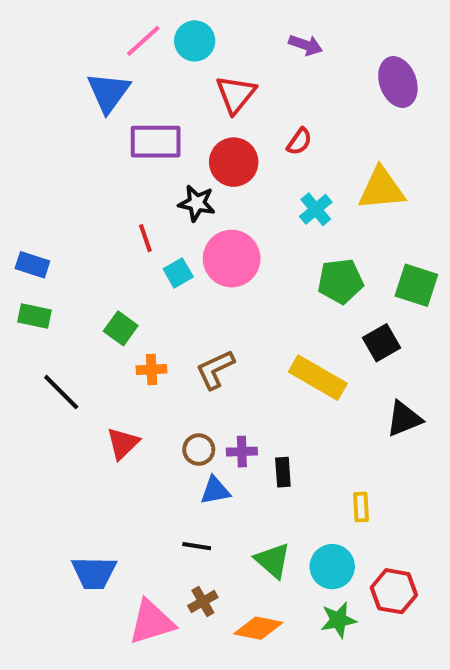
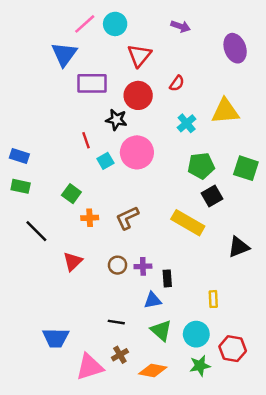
black square: (382, 343) -> (212, 196), moved
blue triangle: (215, 491) -> (153, 300), moved

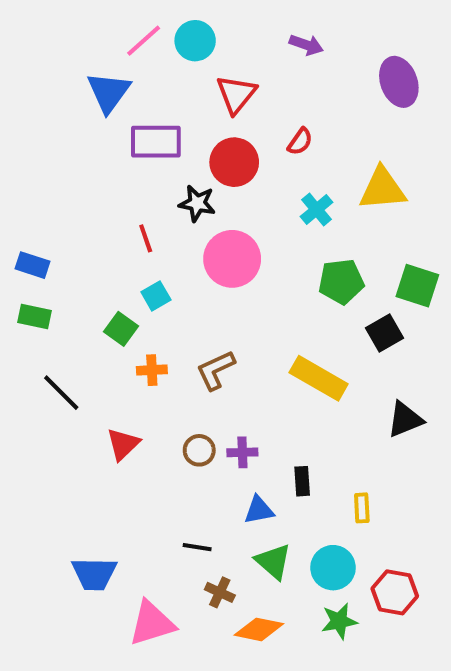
cyan square: (105, 161) -> (156, 296), moved
black square: (212, 196) -> (384, 333), moved
black rectangle: (167, 278) -> (302, 481), moved
brown cross: (120, 355) -> (220, 592), moved, turned -35

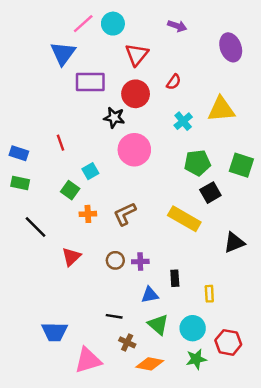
red line: (146, 238) -> (61, 143), moved
black square: (384, 333) -> (210, 193), moved

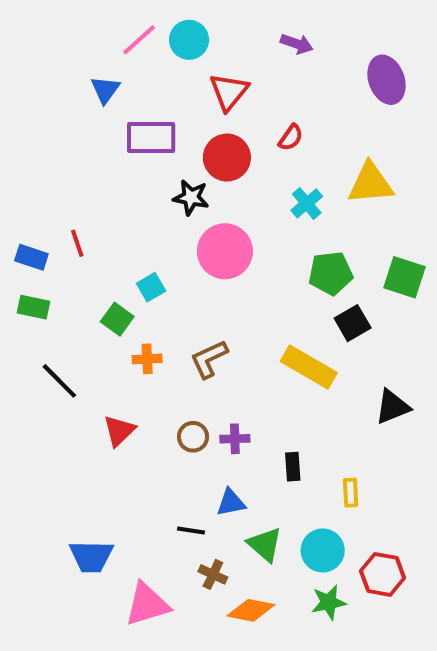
blue triangle: (63, 53) -> (105, 90), size x0.7
red line: (61, 143) -> (77, 243), moved
blue triangle: (150, 295) -> (231, 503), moved

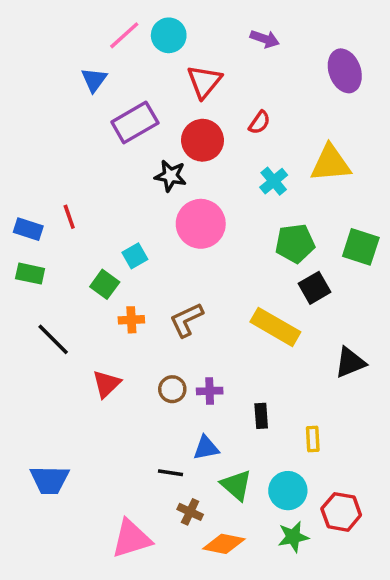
purple rectangle: (151, 138) -> (135, 122), turned -30
blue trapezoid: (91, 556) -> (50, 480), moved

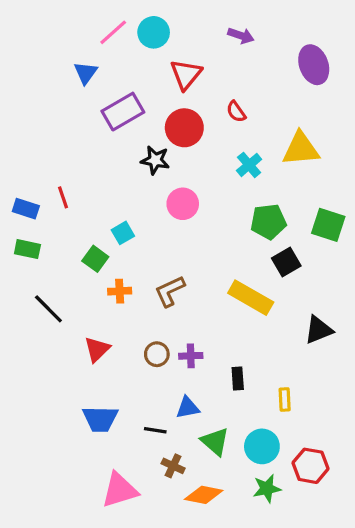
red semicircle: (259, 122) -> (236, 112), turned 110
pink circle: (201, 224) -> (183, 204), size x0.7
blue trapezoid: (50, 480) -> (100, 419), moved

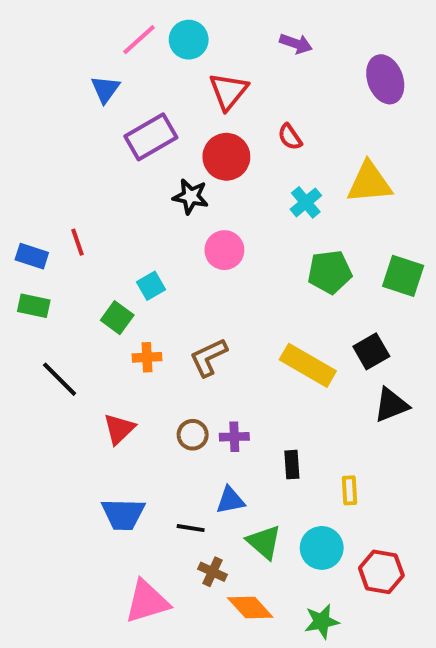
black square: (286, 262) -> (371, 351), moved
green star: (267, 488) -> (322, 621), moved
orange diamond: (204, 495) -> (250, 608), turned 36

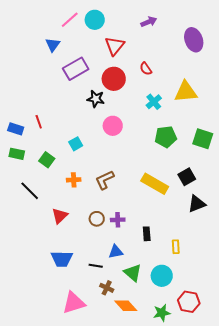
purple arrow: (296, 44) -> (149, 22), turned -42
green square: (117, 318) -> (47, 160), moved
red hexagon: (381, 572) -> (189, 302), moved

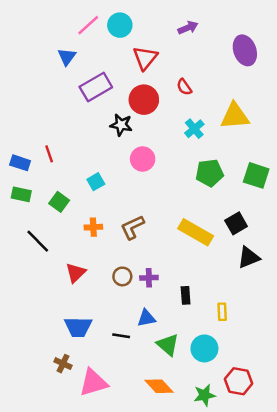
brown cross: (107, 288) -> (63, 364), moved

